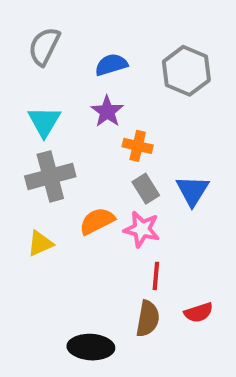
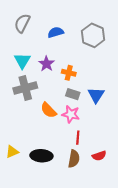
purple star: (107, 111) -> (47, 64), moved
gray rectangle: (146, 189) -> (73, 94), turned -40
orange semicircle: (97, 221) -> (49, 110), turned -108
yellow triangle: (40, 243) -> (12, 152), moved
black ellipse: (91, 347) -> (41, 156), moved

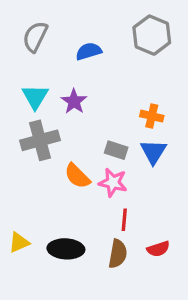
gray hexagon: (93, 35) -> (152, 35), moved
orange cross: (69, 73) -> (152, 116), moved

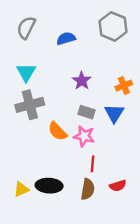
purple star: (74, 101) -> (82, 81), moved
orange cross: (152, 116) -> (124, 86), moved, turned -35
yellow triangle: (19, 242) -> (21, 189), moved

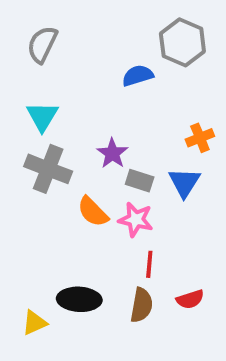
blue semicircle: (66, 38) -> (138, 75), moved
purple star: (82, 81) -> (112, 153), moved
gray cross: (30, 105) -> (48, 169), turned 36
yellow triangle: (21, 189) -> (34, 323), moved

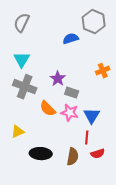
blue triangle: (184, 183) -> (92, 116), moved
red line: (149, 264) -> (87, 138), moved
yellow triangle: (34, 323) -> (18, 132), moved

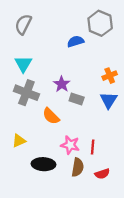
pink star: (70, 113) -> (70, 145), moved
blue triangle: (92, 116) -> (109, 100), moved
red semicircle: (98, 154) -> (102, 174), moved

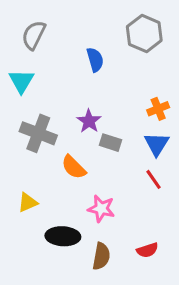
blue semicircle: (76, 41) -> (95, 60), moved, turned 91
cyan triangle: (23, 64) -> (21, 81), moved
red line: (93, 147) -> (153, 179), moved, turned -40
brown semicircle: (78, 167) -> (101, 256), moved

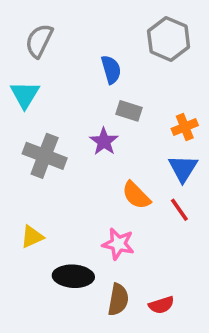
gray rectangle: (110, 143) -> (129, 111), moved
orange semicircle: (74, 167) -> (136, 195), moved
red semicircle: (147, 250) -> (161, 305), moved

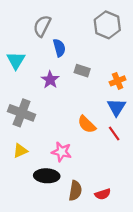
gray semicircle: (39, 41) -> (42, 26), moved
blue semicircle: (111, 70) -> (59, 48), moved
purple star: (104, 141) -> (50, 80), moved
gray cross: (45, 156) -> (22, 113), moved
pink star: (118, 244) -> (62, 152), moved

